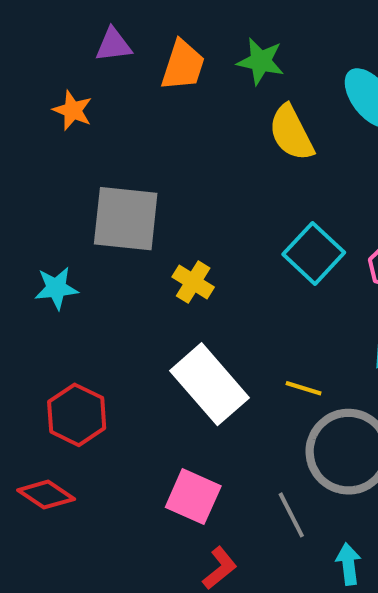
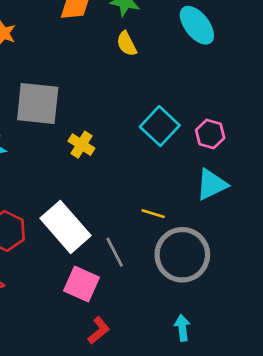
yellow semicircle: (291, 133) -> (127, 44), moved, size x0.7
white rectangle: (210, 384) -> (66, 227), moved
gray line: (291, 515) -> (115, 252), moved

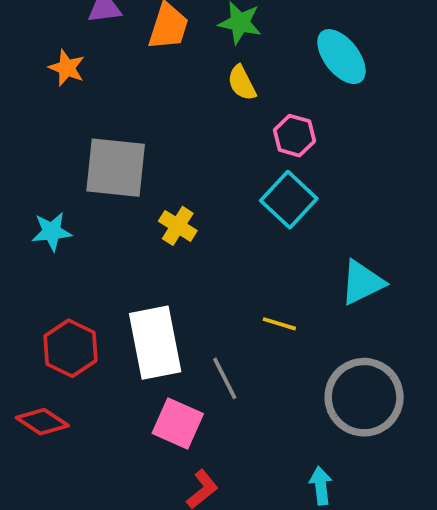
pink hexagon: (210, 134) -> (294, 136), moved
white rectangle: (66, 227) -> (155, 343), turned 30
gray circle: (182, 255) -> (364, 397), moved

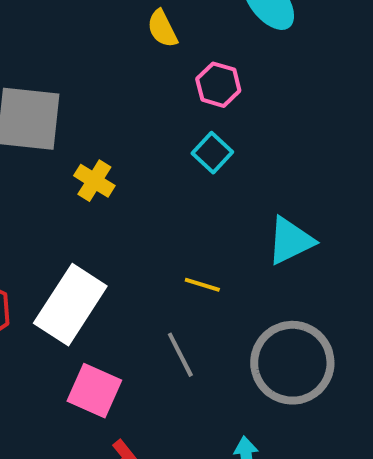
cyan square: (289, 200) -> (212, 153), size x0.7
white rectangle: (155, 343) -> (70, 305), turned 44
gray line: (225, 378) -> (180, 355), moved

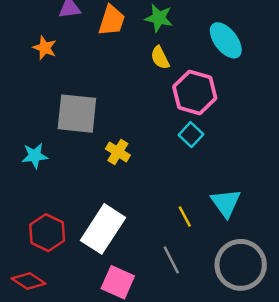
pink hexagon: (218, 85) -> (195, 92), size x1.6
cyan triangle: (290, 241) -> (226, 203), moved, turned -40
yellow line: (202, 285) -> (185, 216), turned 45

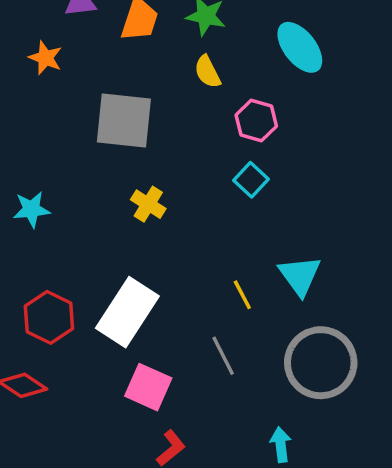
pink hexagon: (195, 92) -> (256, 121), size x0.7
gray square: (77, 114) -> (124, 121), moved

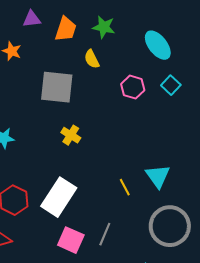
yellow semicircle: (207, 72) -> (92, 59), moved
cyan square: (251, 180) -> (171, 85), moved
gray line: (223, 356) -> (105, 234), moved, turned 50

